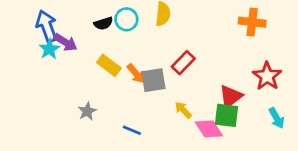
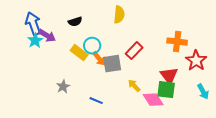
cyan circle: (126, 19) -> (92, 46), moved
orange cross: (252, 22) -> (177, 42), moved
red triangle: (231, 96) -> (169, 76), turned -30

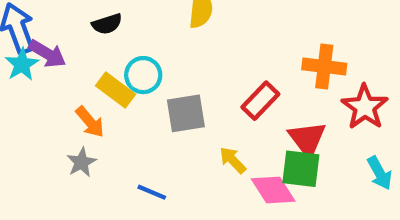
red rectangle: (134, 51) -> (260, 101), moved
orange arrow: (99, 59) -> (90, 122), moved

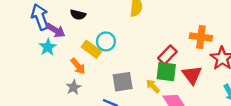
black semicircle: (107, 24) -> (78, 15), moved, turned 32
cyan star: (22, 64) -> (48, 47), moved
gray square: (186, 113) -> (123, 82), moved
green square: (301, 169) -> (166, 72), moved

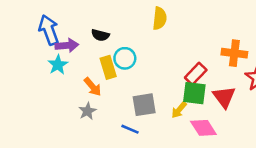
black semicircle: (78, 15) -> (100, 35), moved
purple arrow: (56, 30) -> (67, 45), turned -36
yellow rectangle: (91, 49) -> (108, 67), turned 36
yellow arrow: (153, 86) -> (179, 110), turned -96

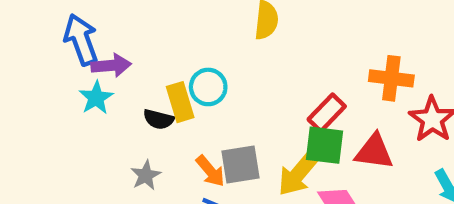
black semicircle: (100, 35) -> (159, 119), moved
orange arrow: (93, 87) -> (210, 171), moved
red triangle: (224, 97) -> (374, 152), turned -45
yellow arrow: (179, 110) -> (299, 173), size x1.6

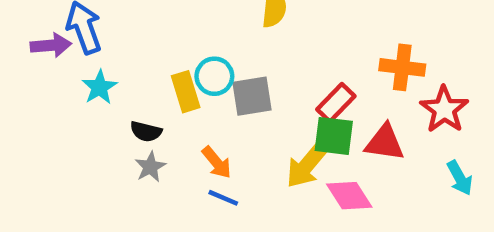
purple arrow: (111, 65) -> (51, 45), moved
black semicircle: (159, 119) -> (146, 131), moved
gray square: (240, 165) -> (252, 96), moved

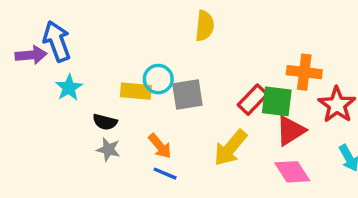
yellow rectangle: (186, 92) -> (136, 91), turned -68
green square: (334, 136) -> (277, 101), moved
red triangle: (385, 143) -> (291, 131), turned -40
gray star: (150, 167) -> (108, 149), turned -30
pink diamond: (349, 196) -> (292, 172), moved

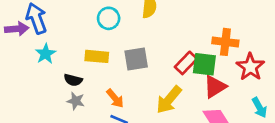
cyan circle: (158, 79) -> (109, 18), moved

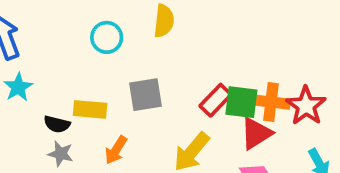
orange cross: (225, 42) -> (271, 102), moved
yellow rectangle: (97, 56) -> (90, 109), moved
orange arrow: (115, 98) -> (116, 150), turned 72

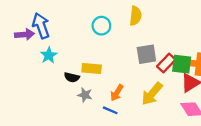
gray square: (145, 95) -> (146, 54), moved
orange arrow: (116, 150) -> (117, 93), moved
gray star: (61, 154) -> (85, 95), moved

